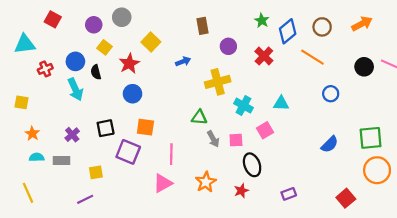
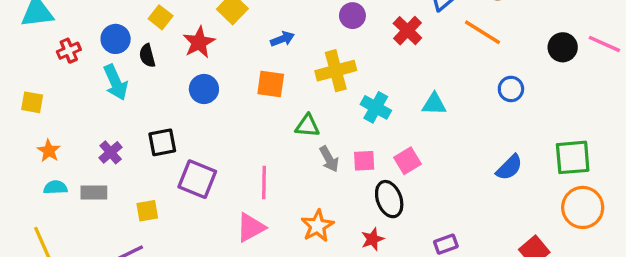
orange square: (145, 127) -> (271, 84), moved
pink square: (265, 130) -> (407, 161), moved

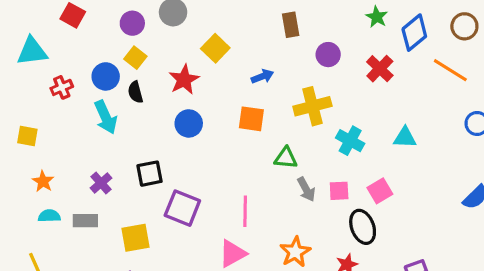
yellow square: (161, 17) -> (135, 58), moved
yellow square: (147, 211) -> (135, 238), size x1.4

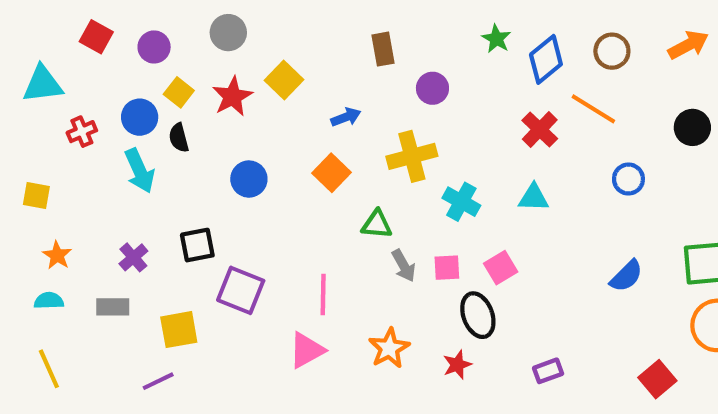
purple circle: (132, 23) -> (154, 47), moved
red cross: (380, 69) -> (540, 130), moved
red star: (184, 80) -> (232, 97), moved
orange square: (251, 119) -> (331, 173), turned 36
cyan semicircle: (49, 216) -> (49, 301), moved

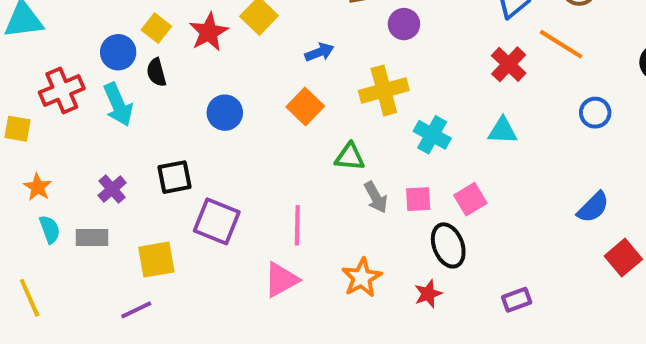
red cross: (82, 132) -> (62, 90), moved, size x1.5
cyan semicircle: (49, 301) -> (50, 229), moved, turned 72
red square: (657, 379) -> (623, 258), moved

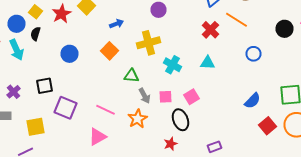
black semicircle: (156, 72) -> (36, 34), turned 32
pink line: (297, 225) -> (106, 110), turned -66
orange star: (362, 278) -> (138, 119), moved

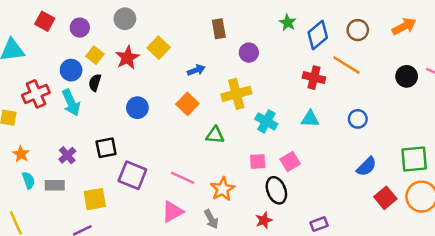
red cross: (210, 30) -> (314, 78), turned -30
blue circle: (254, 54) -> (358, 119), moved
gray arrow: (144, 96) -> (211, 219), moved

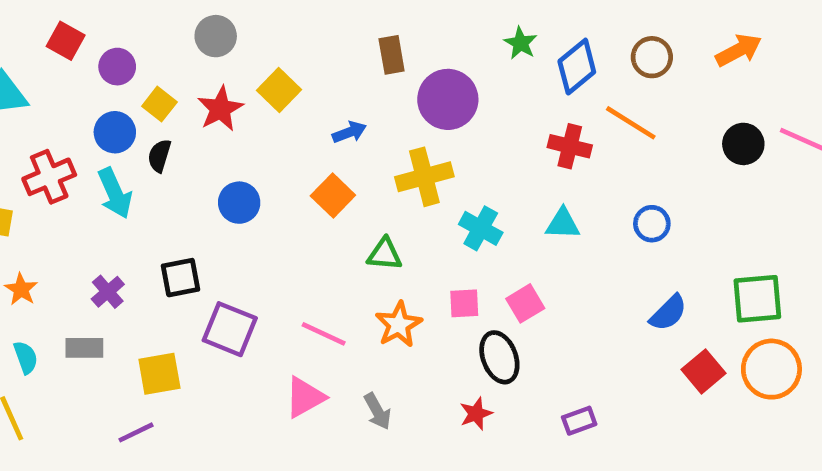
purple circle: (80, 28) -> (117, 67), moved
purple circle: (249, 53) -> (448, 99), size x1.6
cyan semicircle: (28, 180) -> (26, 357), moved
orange star: (223, 189) -> (399, 325), moved

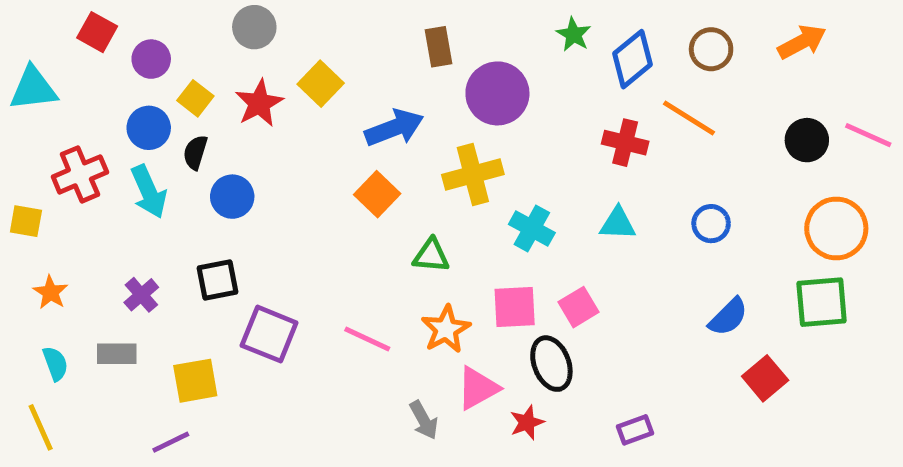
blue arrow: (349, 132) -> (394, 128), size x1.6
blue circle: (239, 203) -> (232, 197), moved
pink square: (464, 303) -> (515, 307), size x1.4
orange circle: (771, 369) -> (836, 228), moved
pink triangle: (305, 397) -> (478, 388), moved

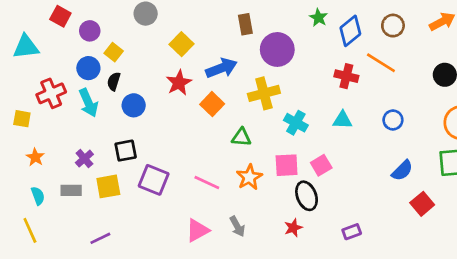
red star: (259, 103) -> (179, 83), moved
yellow square: (195, 381) -> (108, 186), moved
pink triangle: (478, 388) -> (197, 230), moved

